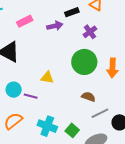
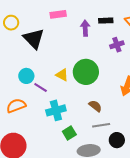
purple arrow: (55, 26) -> (85, 28), turned -98
green circle: (84, 62) -> (86, 72), moved
cyan cross: (47, 126) -> (56, 110), moved, turned 36

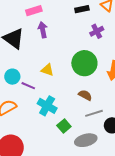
purple arrow: (85, 28) -> (43, 30), moved
green circle: (86, 72) -> (84, 63), moved
cyan cross: (56, 110) -> (47, 106), turned -36

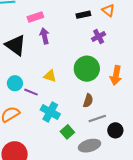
brown semicircle: (85, 95) -> (88, 101), turned 80

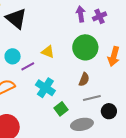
purple arrow: (45, 36) -> (81, 14), moved
purple line: (31, 92) -> (28, 66), turned -56

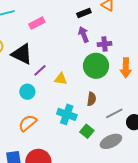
purple cross: (100, 16) -> (104, 44), moved, turned 32
purple line: (28, 66) -> (40, 70), moved
brown semicircle: (84, 79) -> (92, 99), moved

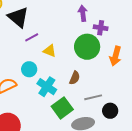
cyan circle: (27, 92) -> (29, 69), moved
green square: (87, 131) -> (62, 108), size x1.5

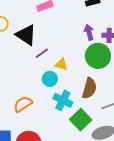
purple arrow: (83, 13) -> (89, 32), moved
cyan circle: (29, 69) -> (50, 79), moved
brown semicircle: (75, 78) -> (89, 88), size x1.5

